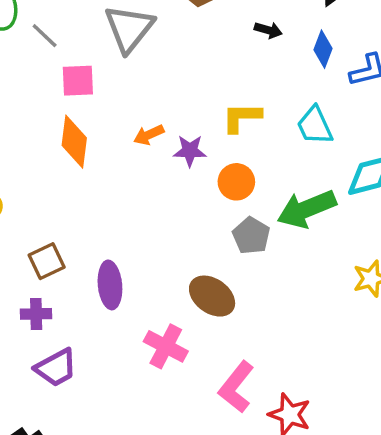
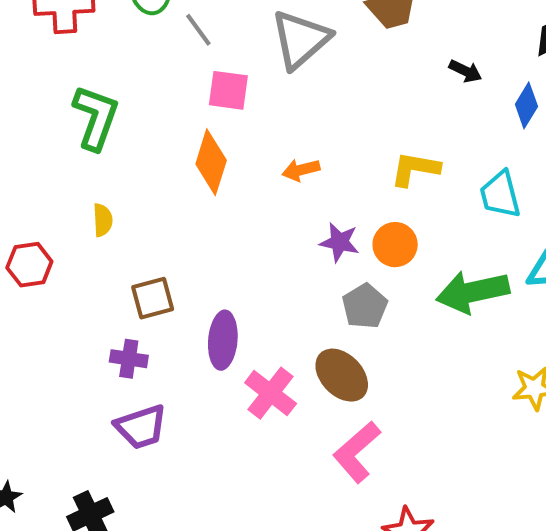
purple star: (190, 151) -> (339, 242), moved
gray pentagon: (251, 236) -> (365, 306), moved
pink cross: (166, 346) -> (271, 393), moved
pink L-shape: (236, 387) -> (357, 452), moved

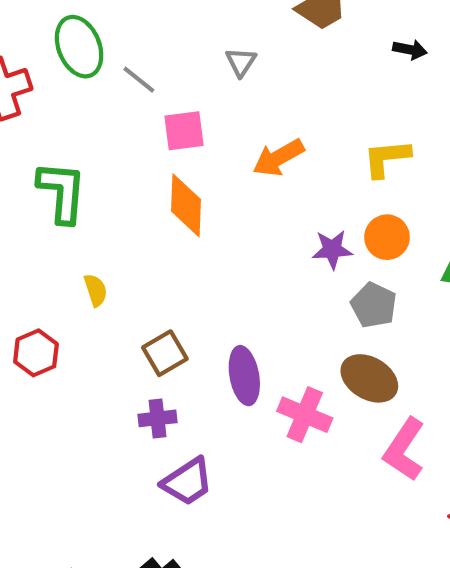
gray triangle: (300, 39) -> (241, 62), size x0.5
orange arrow: (301, 170) -> (278, 158), moved, size x1.4

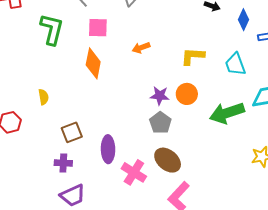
orange arrow: (278, 158) -> (141, 48), size x0.7
green L-shape: (62, 192) -> (52, 29), moved
gray pentagon: (374, 305) -> (160, 123), moved

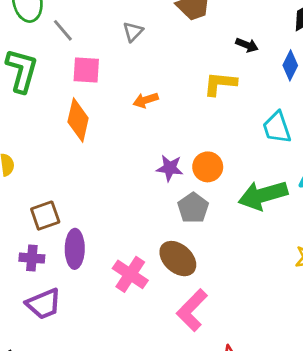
yellow L-shape: (193, 56) -> (220, 84), moved
gray pentagon: (160, 123) -> (193, 208), moved
purple ellipse: (108, 149) -> (75, 249), moved

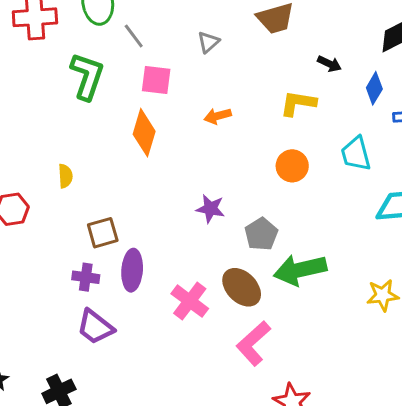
orange circle: (208, 167) -> (292, 166), moved
purple star: (170, 168) -> (210, 209), moved
green arrow: (263, 195) -> (300, 270), moved
purple trapezoid: (44, 304) -> (95, 327), turned 57

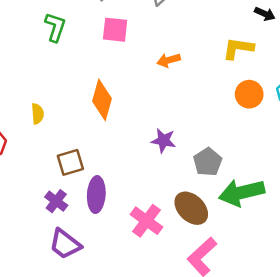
green L-shape: (87, 76) -> (55, 27), size x0.7
orange diamond: (144, 133) -> (102, 100), moved
orange circle: (292, 166) -> (249, 94), moved
purple cross: (86, 277) -> (56, 201), turned 30

